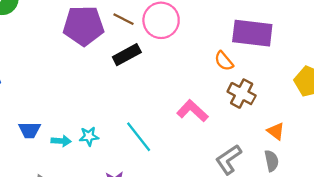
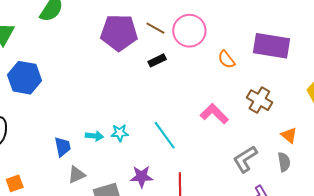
black rectangle: (127, 55) -> (157, 60), size x0.7
orange semicircle: (224, 61) -> (226, 59), moved
blue trapezoid: (29, 130) -> (63, 147), moved, turned -105

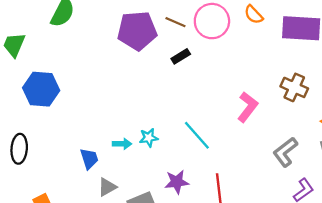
orange semicircle: (226, 59) -> (254, 15), moved
pink L-shape: (214, 114) -> (248, 107), turned 88

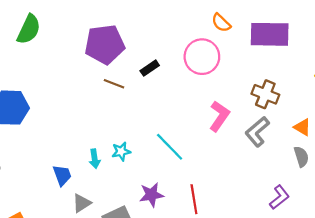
pink circle: (212, 21) -> (202, 57), moved
brown line: (175, 22) -> (114, 84), moved
cyan arrow: (122, 144) -> (95, 159), turned 84
gray L-shape: (285, 152) -> (257, 132), moved

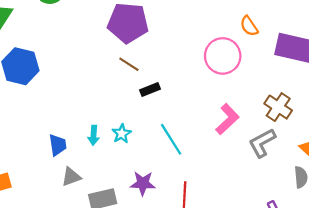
black rectangle: (150, 68) -> (150, 90), moved
cyan star: (121, 151) -> (122, 134), turned -30

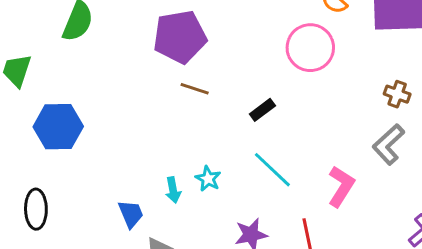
black rectangle: (150, 90) -> (262, 110), moved
brown cross: (278, 107) -> (397, 94), size x0.7
pink L-shape: (227, 119) -> (341, 186), moved

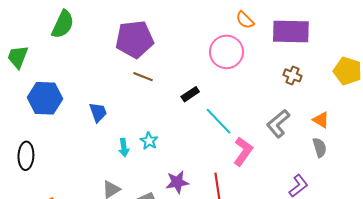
brown cross: (397, 94) -> (293, 75), moved
cyan line: (272, 170) -> (219, 121), moved
blue trapezoid: (131, 214) -> (98, 112), moved

